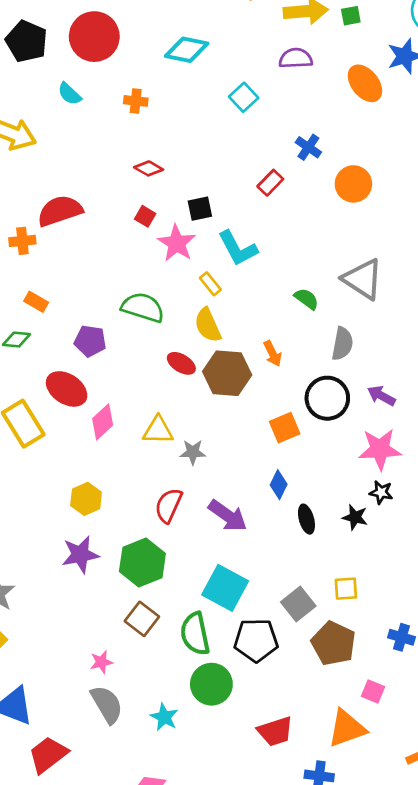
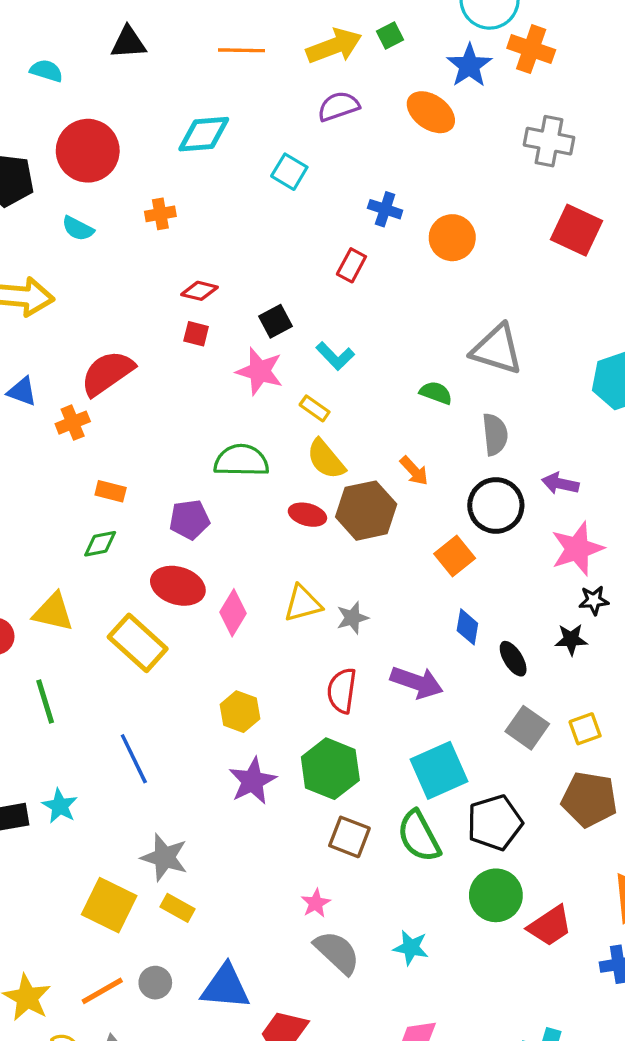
red square: (145, 216) -> (196, 334), moved
cyan L-shape: (238, 248) -> (335, 356), size x0.7
cyan square: (225, 588) -> (439, 770), turned -36
gray square: (298, 604) -> (527, 728), moved
green circle: (211, 684) -> (496, 895), moved

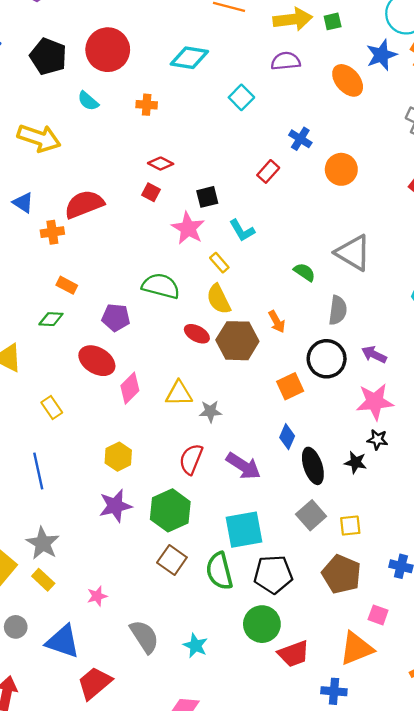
yellow rectangle: (138, 643) -> (52, 407), moved, size x0.6
black ellipse: (513, 659) -> (313, 466), size x1.4
pink star: (316, 903) -> (97, 596), moved

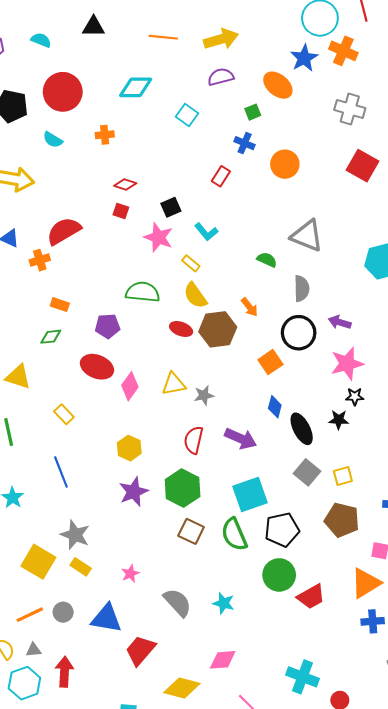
green square: (333, 21) -> (253, 112), moved
blue cross: (334, 691) -> (373, 621), moved

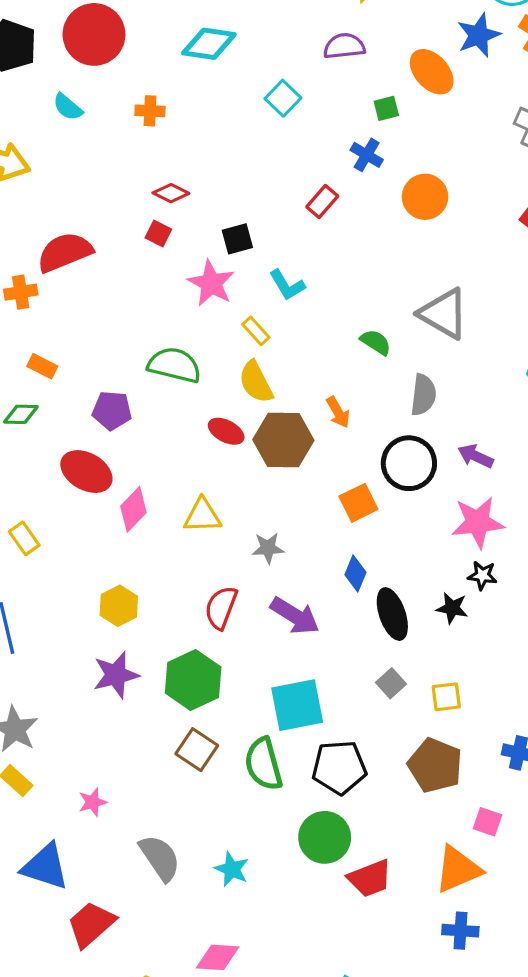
gray star: (204, 395) -> (268, 548), moved
gray square: (307, 472) -> (391, 683), size x0.7

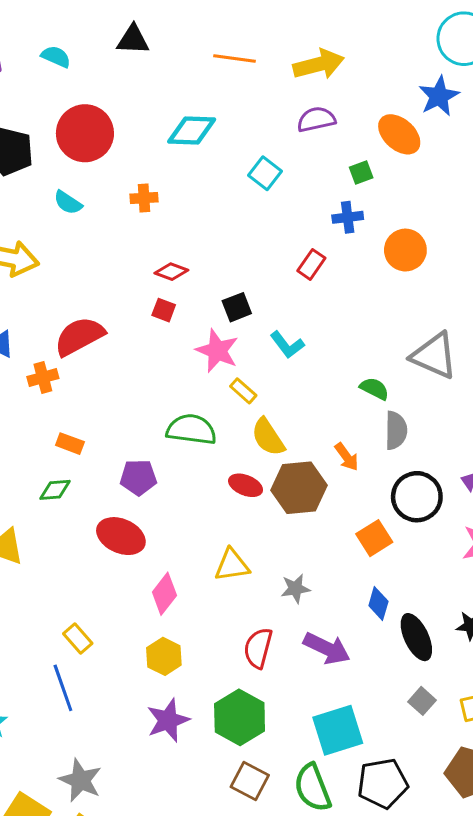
blue cross: (367, 155) -> (348, 217), turned -32
yellow rectangle: (256, 331) -> (243, 391), moved
gray semicircle: (423, 395) -> (396, 430), moved
pink diamond: (133, 509) -> (164, 594), moved
yellow rectangle: (24, 538) -> (78, 638), moved

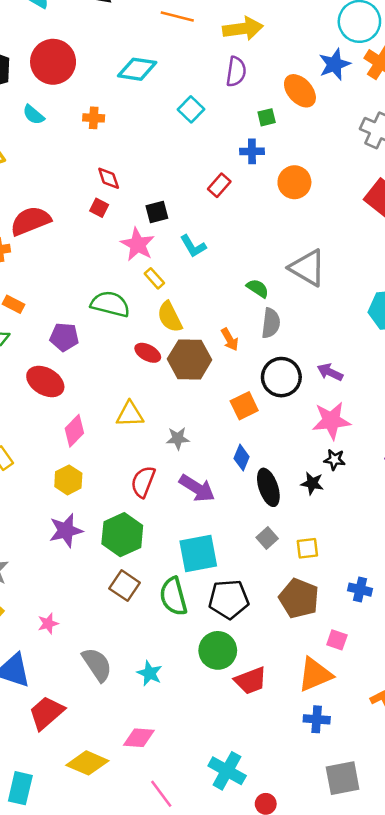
purple semicircle: (316, 119) -> (236, 72), turned 104
red diamond: (171, 272) -> (109, 178), turned 45

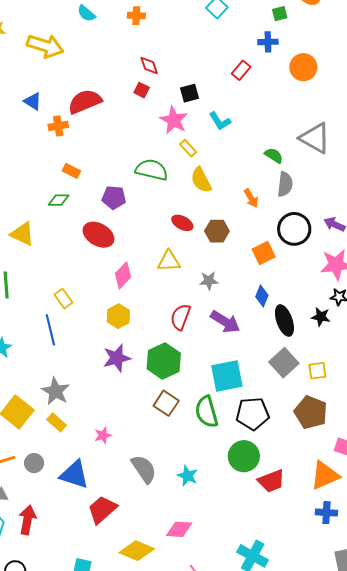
red ellipse: (148, 353) -> (182, 223), moved
brown hexagon: (190, 359) -> (217, 231), moved, size x0.7
gray square: (267, 538) -> (284, 363), size x1.6

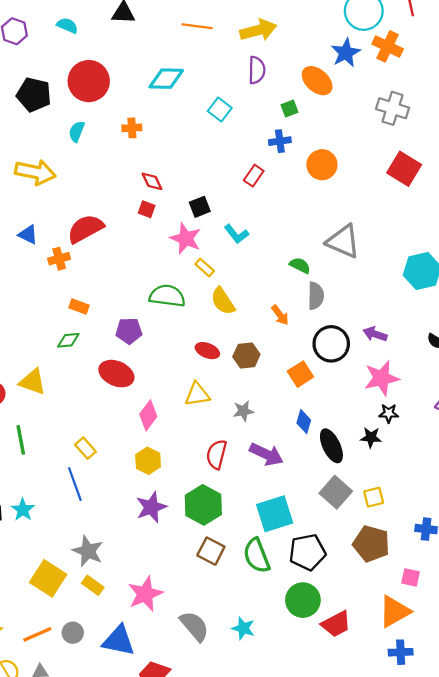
cyan semicircle: (86, 13) -> (77, 132), turned 78
pink star: (103, 435) -> (145, 594), size x1.8

